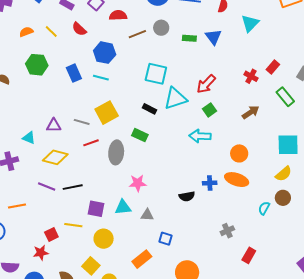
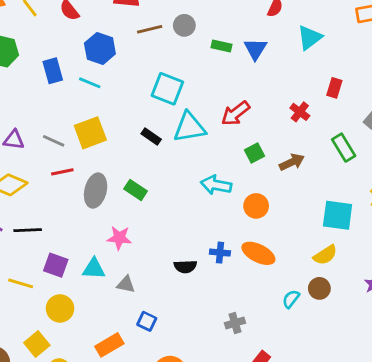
red rectangle: (273, 67) -> (334, 88), moved, turned -32
green square: (210, 110) -> (254, 153), moved
green rectangle: (140, 135) -> (136, 190), moved
orange circle: (239, 153) -> (256, 206), moved

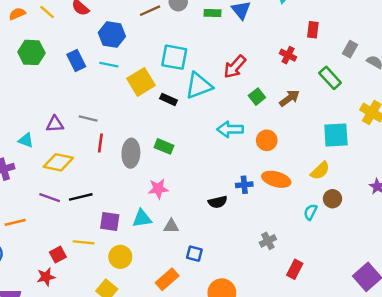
yellow square: (90, 133) -> (141, 82), moved
red line: (62, 172) -> (100, 143), turned -60
yellow semicircle: (325, 255) -> (320, 171), moved

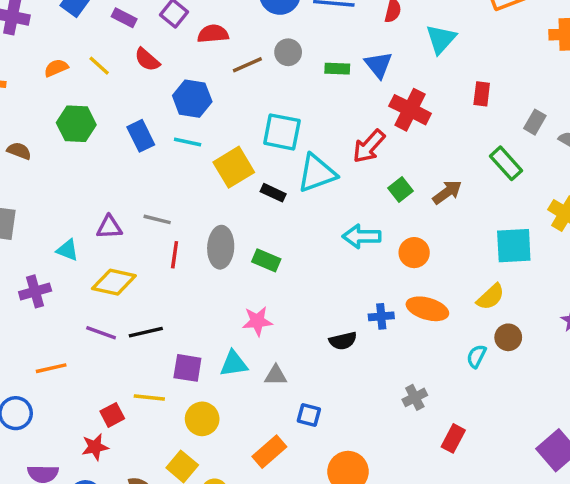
red cross: (288, 55) -> (410, 110), moved, size x1.6
gray ellipse: (131, 153) -> (221, 247), moved

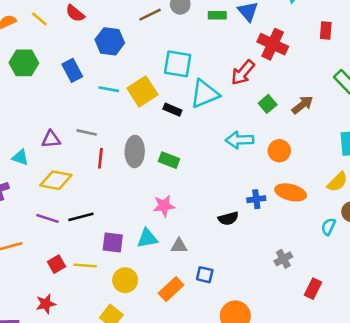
cyan line: (188, 142) -> (109, 89), moved
red square: (112, 415) -> (57, 264), moved
orange rectangle: (269, 452) -> (171, 289), moved

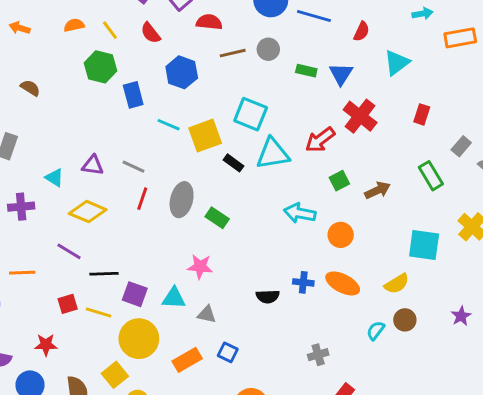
green hexagon: (24, 63) -> (100, 67), moved
black line: (81, 217) -> (104, 274), moved
yellow circle: (125, 280) -> (139, 339), size x1.4

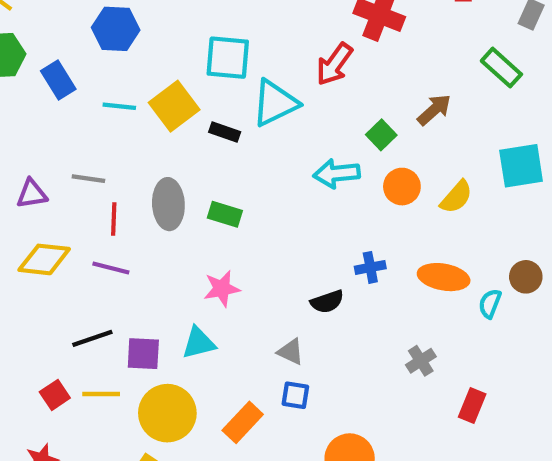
green square: (339, 181) -> (381, 135), moved
purple line: (69, 251) -> (111, 268), moved
orange ellipse: (343, 283) -> (444, 277), moved
yellow semicircle: (397, 284) -> (456, 197), moved
gray triangle: (207, 314) -> (291, 352), moved, turned 30

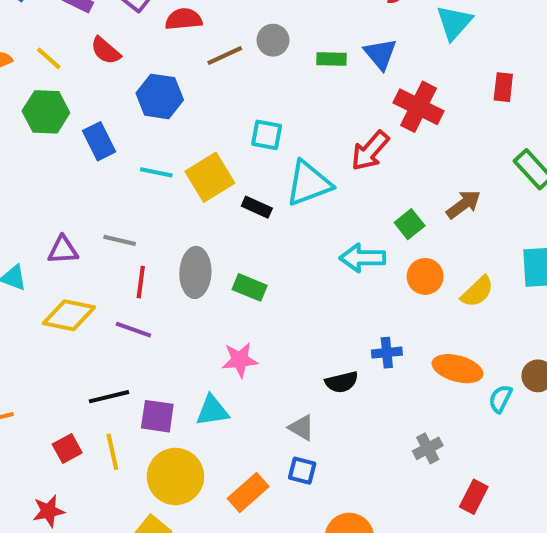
cyan square: (228, 58) -> (267, 135), size x0.7
yellow line: (101, 394) -> (112, 452), turned 72

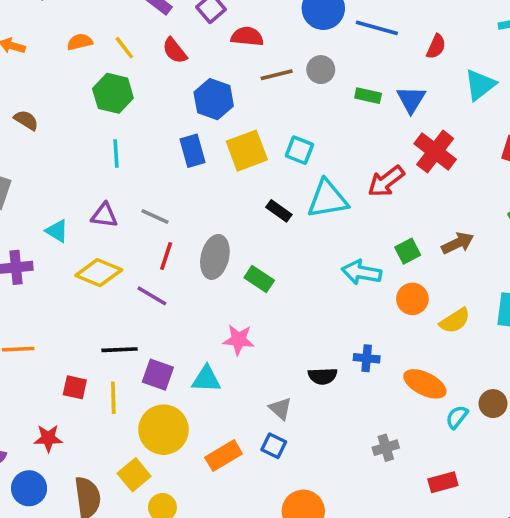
blue rectangle: (99, 141) -> (192, 151), moved
cyan line: (156, 172) -> (116, 154), moved, turned 64
yellow square: (210, 177) -> (247, 151), moved
red square: (67, 448) -> (75, 387), turned 30
red rectangle: (474, 497) -> (443, 482), moved, turned 36

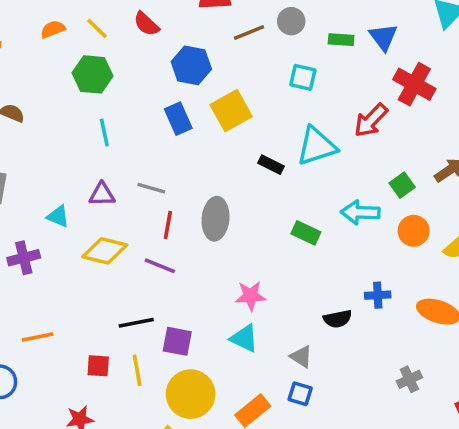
cyan square: (299, 150) -> (303, 77), moved
green rectangle: (259, 279) -> (306, 233), moved
cyan triangle: (206, 379) -> (244, 338), moved, turned 32

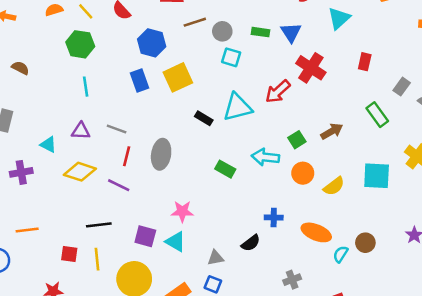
gray circle: (291, 21) -> (222, 31), moved
black semicircle: (338, 319) -> (251, 243), moved, turned -30
purple square: (177, 341) -> (145, 236), moved
gray triangle: (301, 357) -> (216, 258), turned -48

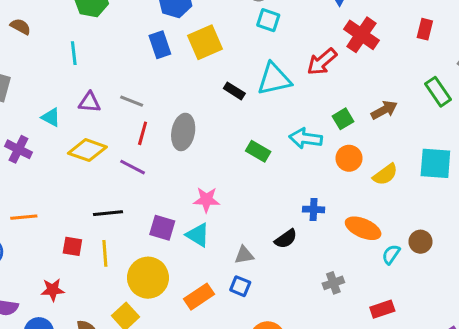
cyan line: (86, 87) -> (74, 53), moved
purple cross: (21, 172) -> (18, 149), turned 35

